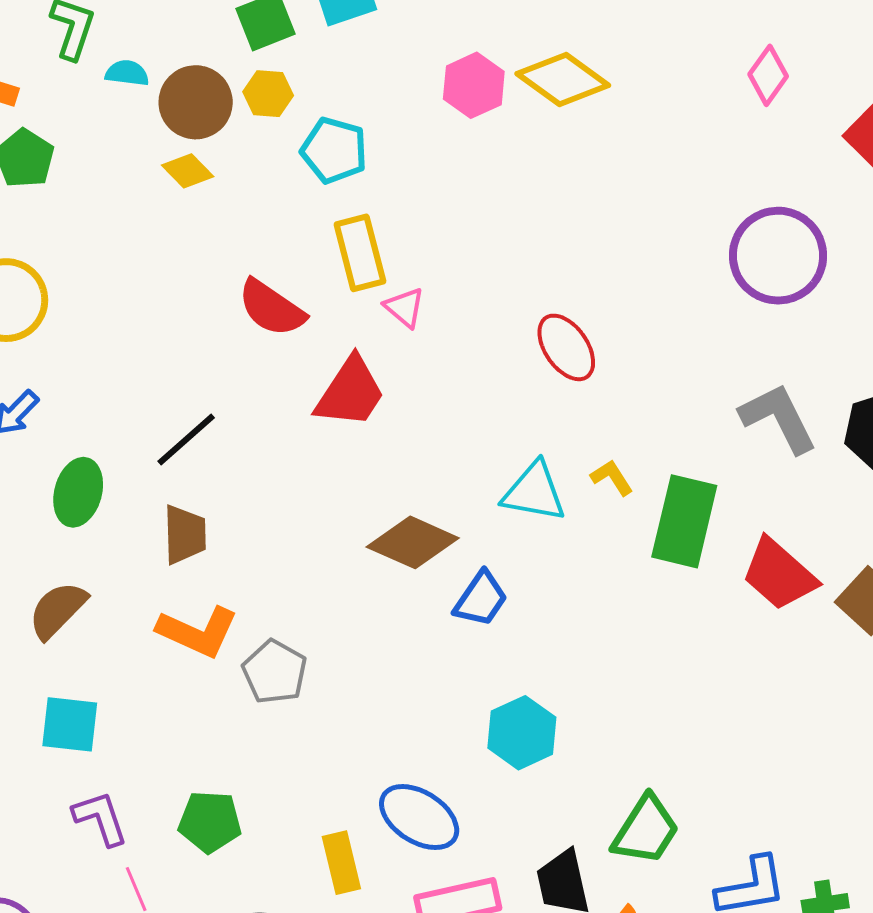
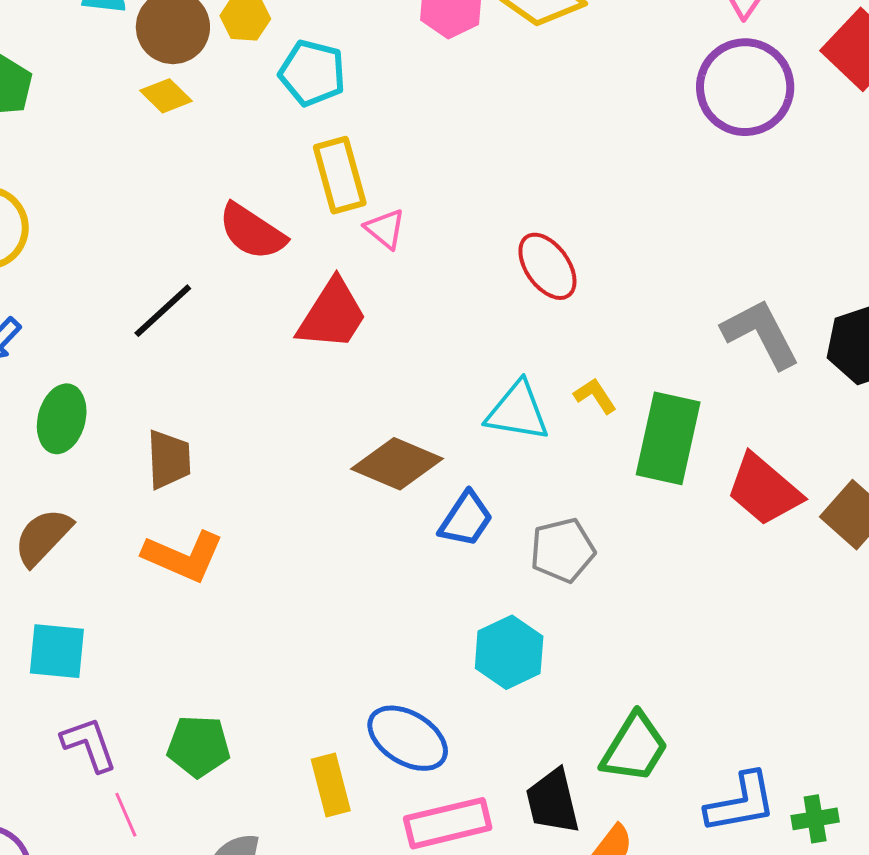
purple circle: (778, 256) -> (745, 87), moved
black line: (186, 440) -> (163, 311), moved
gray pentagon: (275, 672) -> (563, 550), moved, turned 30

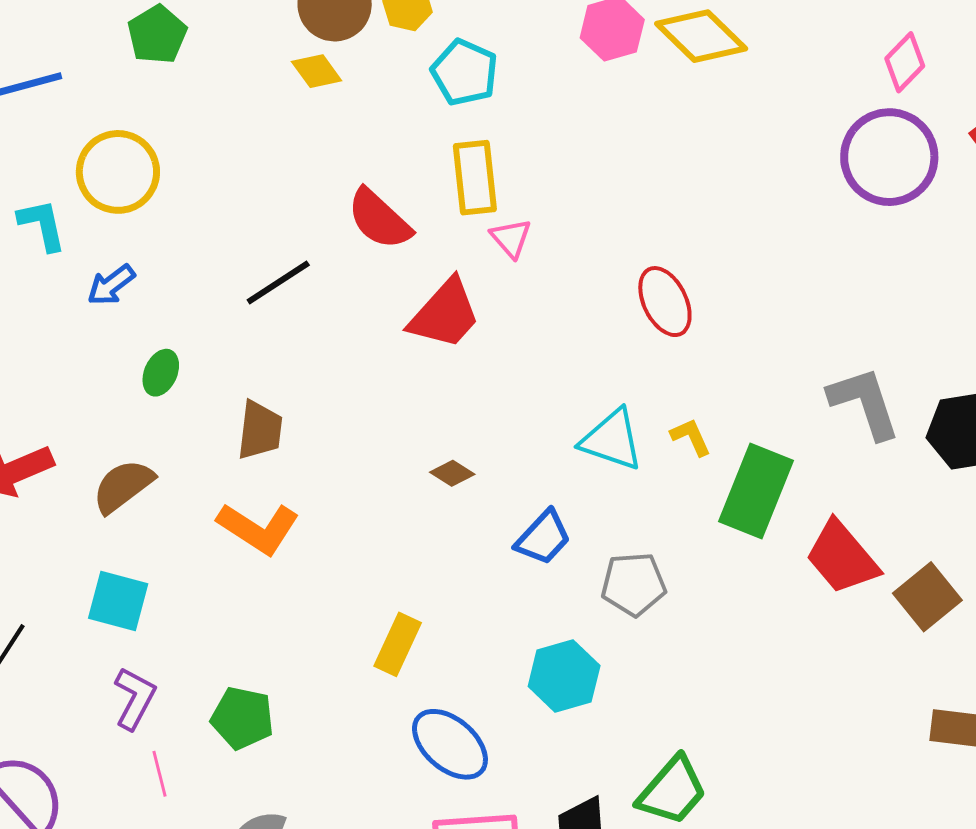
green ellipse: (62, 419) -> (161, 373), size x0.7
brown diamond: (397, 464) -> (452, 473), moved, size x0.5
purple L-shape: (89, 744) -> (135, 698), turned 38
yellow rectangle: (331, 785) -> (398, 644), moved, turned 30

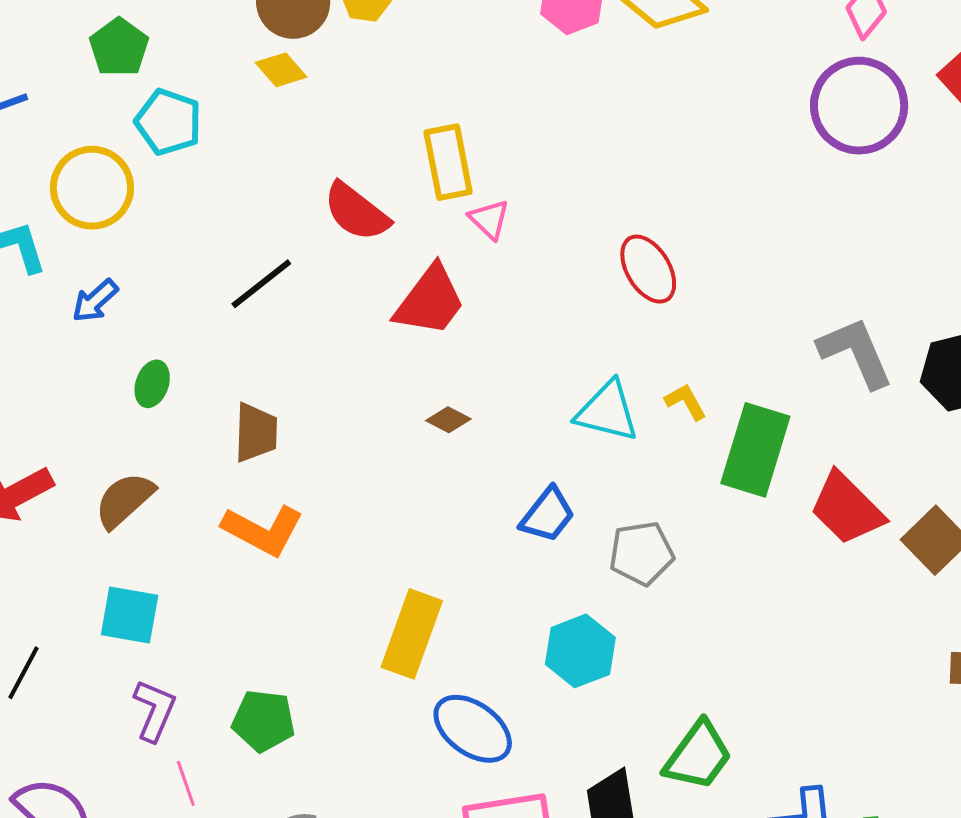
cyan pentagon: (465, 72) -> (168, 122), moved
brown diamond: (452, 473) -> (448, 420), moved
yellow rectangle: (398, 644) -> (412, 634), size x1.4

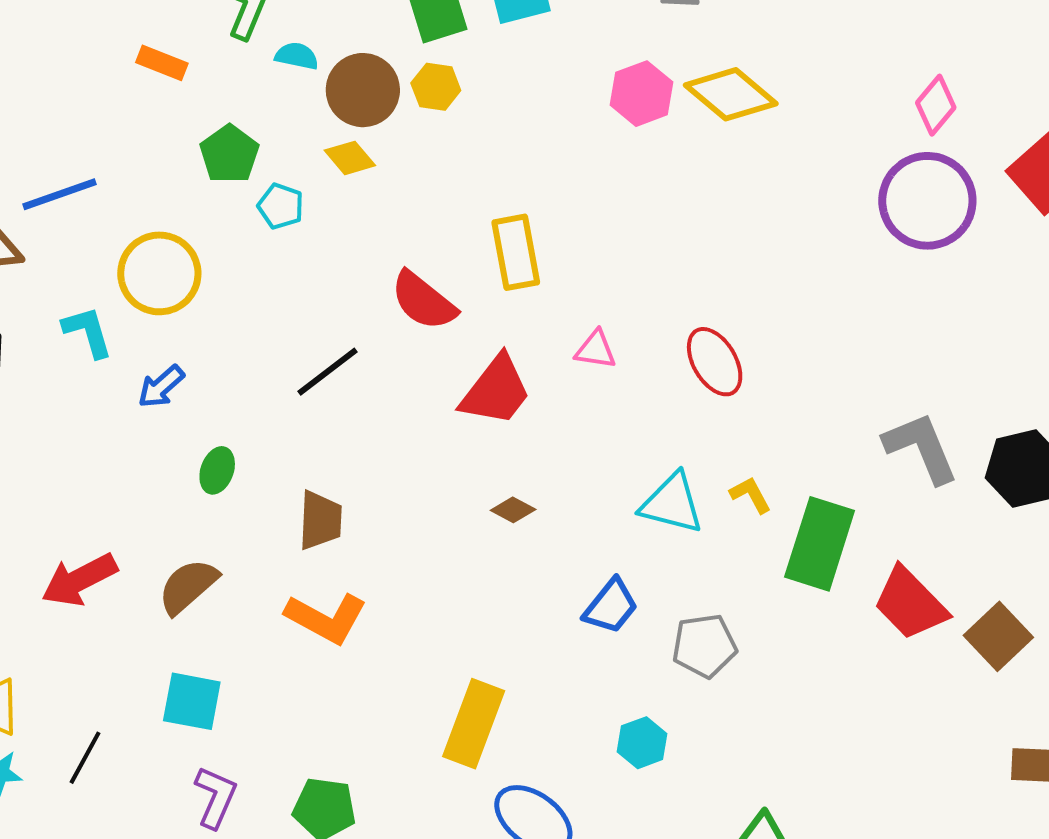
green pentagon: (119, 47) -> (229, 154), moved
cyan pentagon: (168, 122) -> (281, 206), moved, size x0.7
pink triangle: (489, 219) -> (596, 350), moved, turned -36
cyan hexagon: (580, 651) -> (642, 743), size x0.7

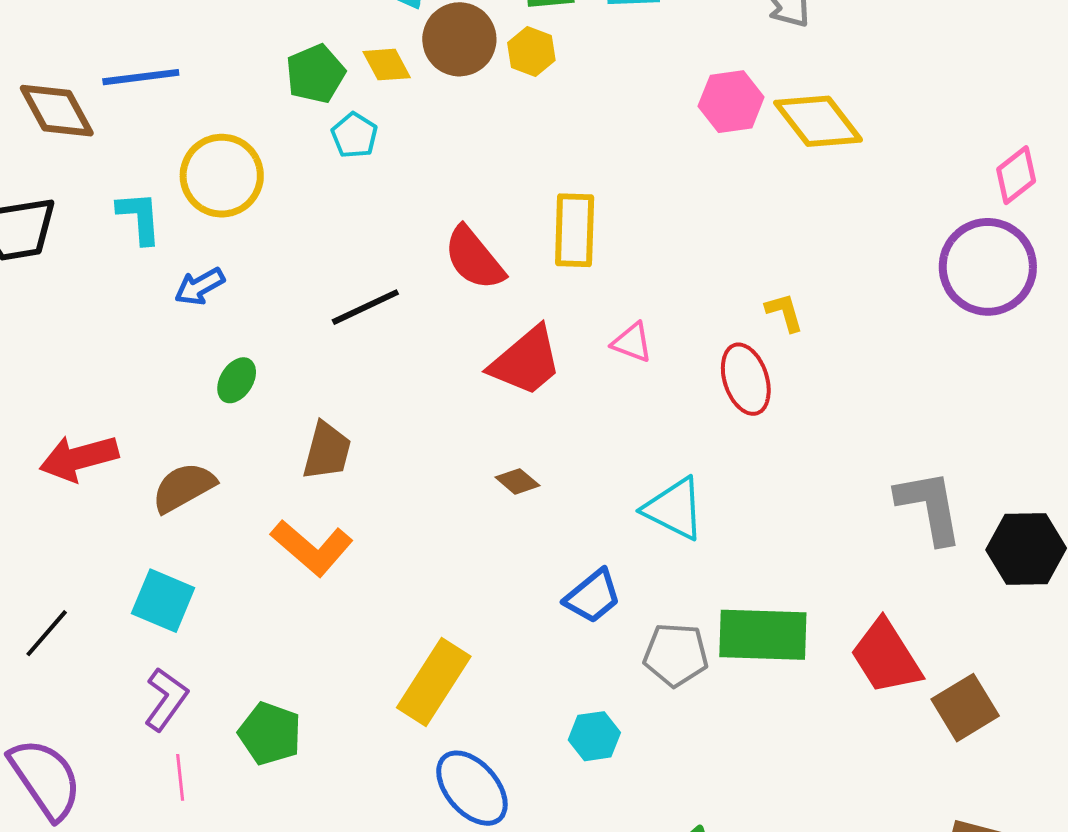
yellow diamond: (350, 158) -> (387, 65), moved
yellow L-shape: (751, 495) -> (784, 312), moved
green rectangle: (820, 544) -> (763, 635), moved, turned 62

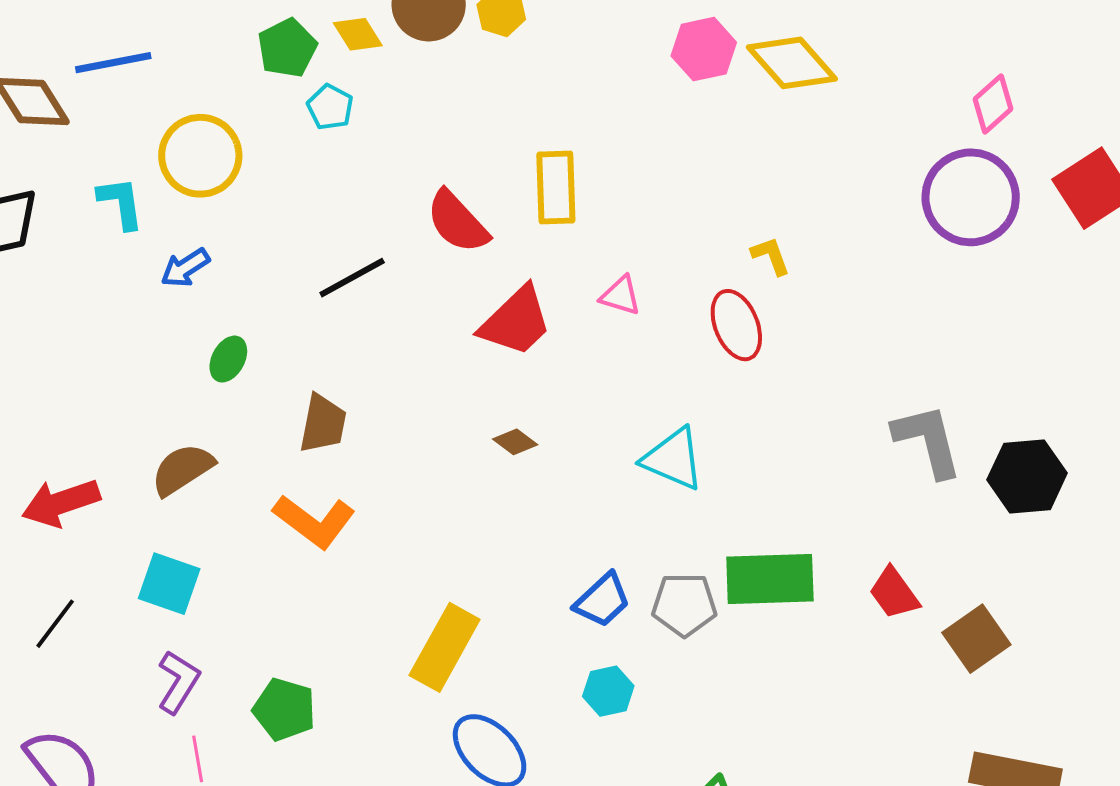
red arrow: (79, 458) -> (61, 503), moved
blue trapezoid: (593, 596) -> (602, 600), moved
red trapezoid: (886, 657) -> (894, 593), size x0.7

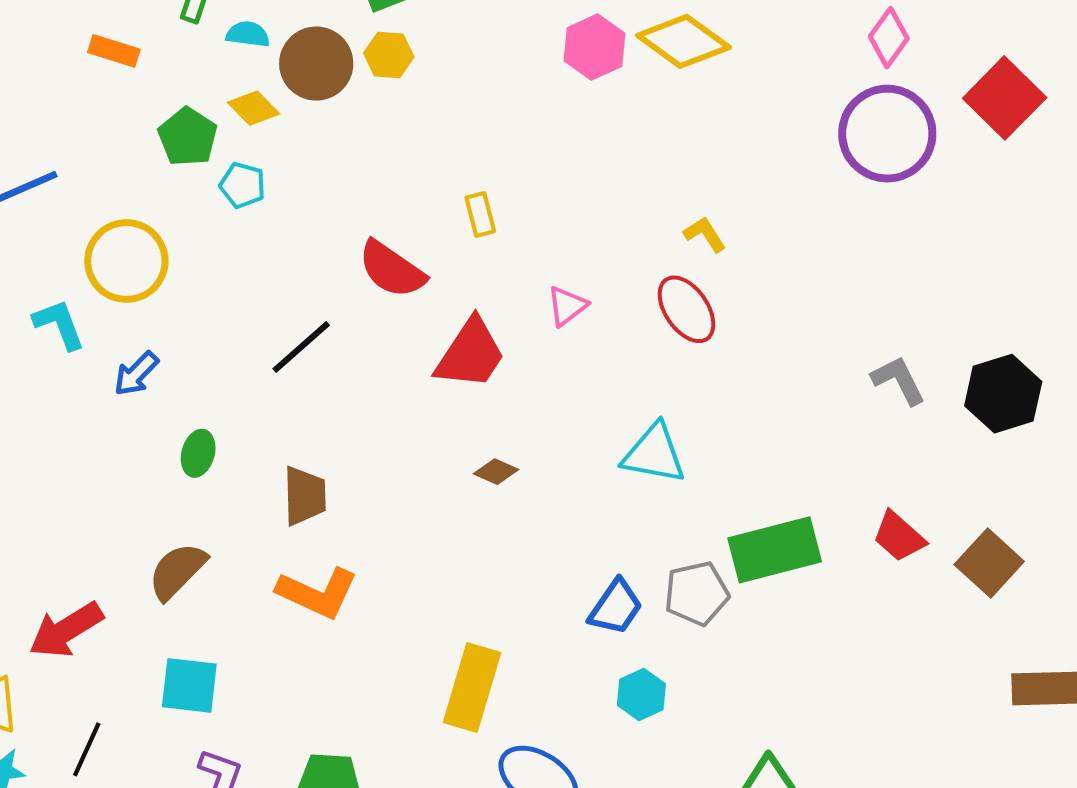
yellow rectangle: (556, 187) -> (480, 214), size x0.6
pink triangle: (621, 296) -> (567, 306), turned -42
gray L-shape: (928, 441) -> (899, 380), size x0.7

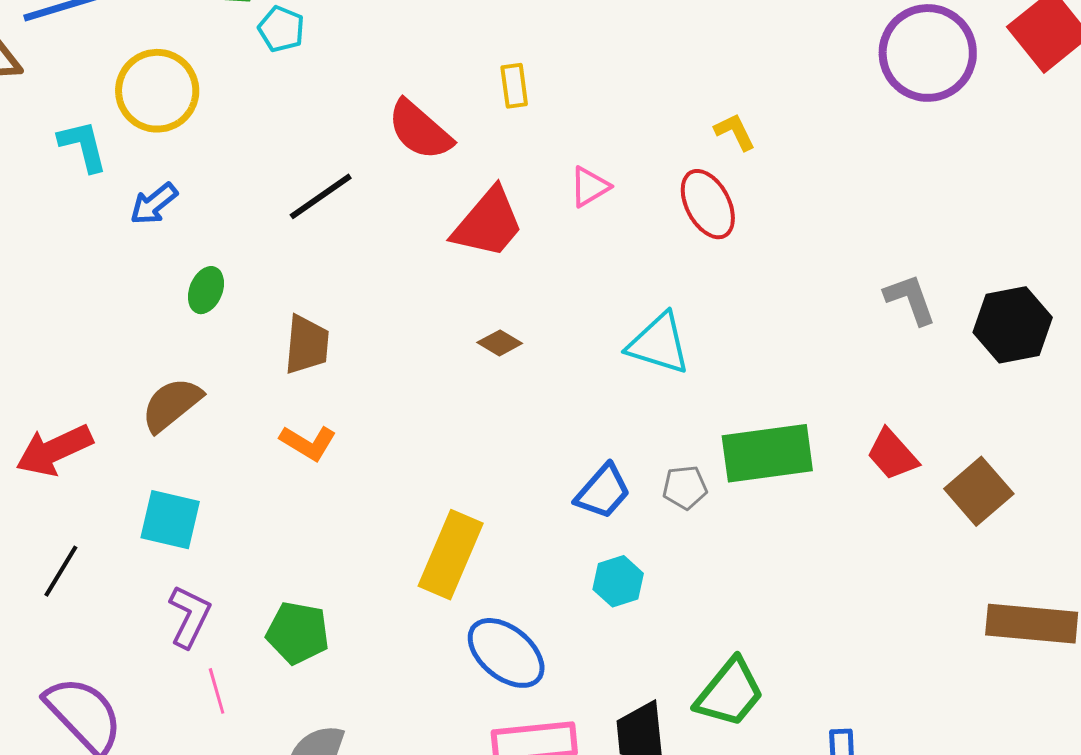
orange L-shape: (317, 593) -> (308, 443), size x0.7
gray pentagon: (697, 593) -> (685, 487), size x0.7

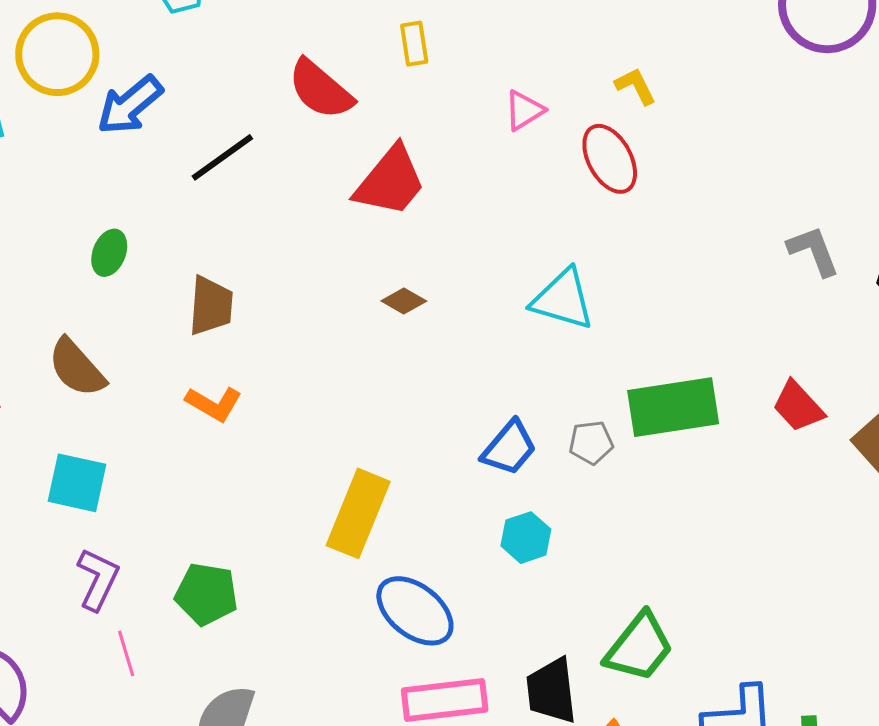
pink triangle: (590, 187) -> (524, 110), moved
blue arrow: (154, 204) -> (130, 105), moved, size x1.4
brown semicircle: (172, 405) -> (77, 368), turned -92

